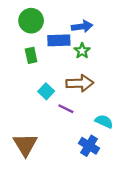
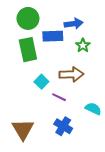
green star: (82, 51) -> (83, 45), moved
green rectangle: (31, 55) -> (28, 50), size x1.6
blue cross: (89, 146) -> (63, 126), moved

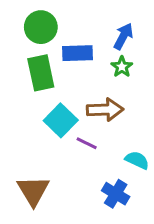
blue arrow: (74, 24) -> (123, 36), moved, turned -54
cyan square: (41, 82) -> (61, 120), size x1.5
blue cross: (63, 126) -> (116, 194), moved

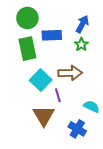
purple line: (87, 143) -> (58, 95), turned 48
brown triangle: (33, 191) -> (44, 116), moved

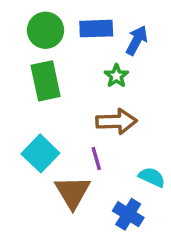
blue rectangle: (52, 35) -> (96, 29), moved
green star: (81, 44) -> (116, 76), moved
cyan square: (41, 80) -> (40, 153), moved

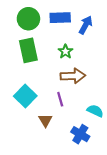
green star: (116, 76) -> (65, 52), moved
brown triangle: (73, 192) -> (45, 120), size x0.6

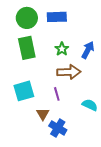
blue arrow: (86, 25) -> (88, 50), moved
cyan square: (25, 96) -> (24, 91), turned 30
blue cross: (80, 134) -> (58, 128), moved

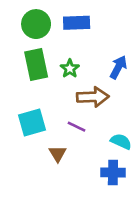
green star: (62, 49) -> (70, 69), moved
purple line: (57, 94) -> (77, 127), turned -48
blue cross: (58, 128) -> (113, 173), moved, turned -30

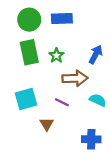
cyan semicircle: (121, 141) -> (98, 100), moved

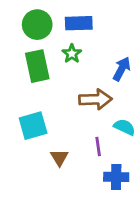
green star: (56, 55) -> (72, 54), moved
purple line: (62, 102) -> (98, 146), moved, turned 56

